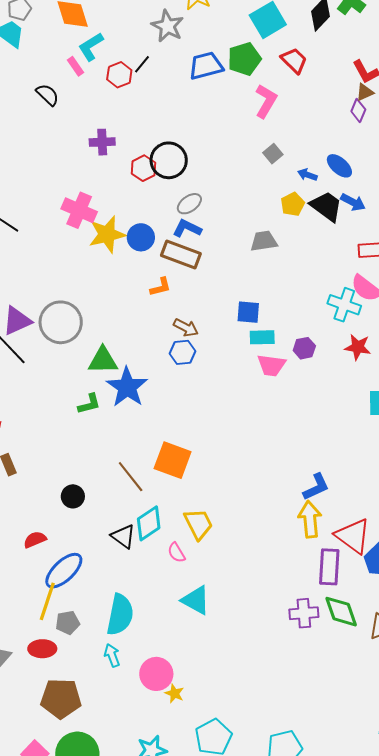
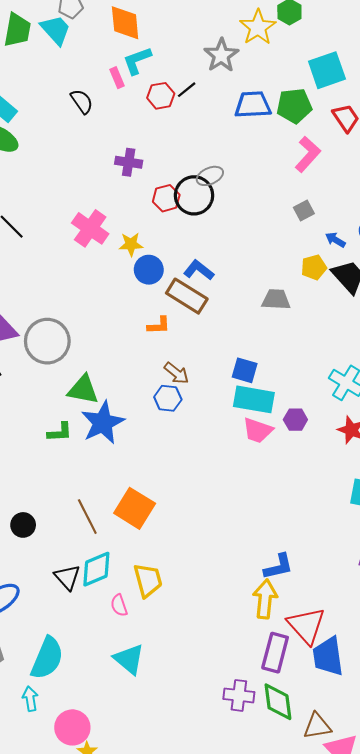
gray ellipse: (189, 204) -> (210, 176), moved
yellow star: (107, 234) -> (131, 244), moved, size x0.6
cyan rectangle: (262, 337) -> (254, 399), size x1.5

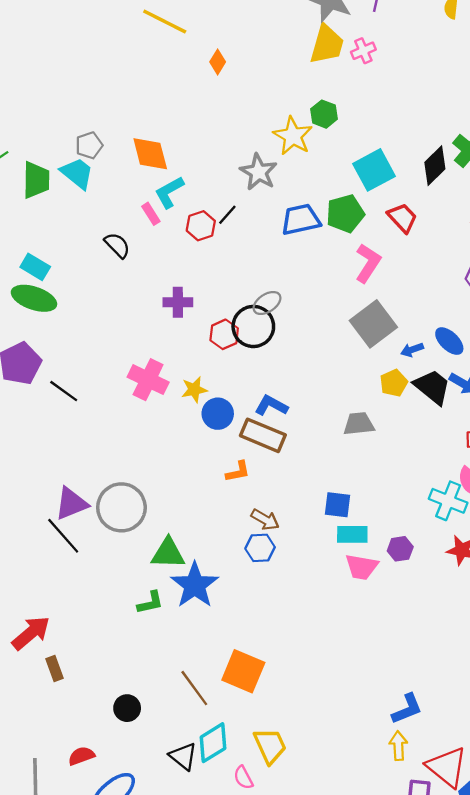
gray square: (304, 210) -> (373, 324), size x2.0
blue arrow: (335, 240) -> (412, 350), turned -42
cyan rectangle: (254, 399) -> (352, 534), size x0.7
yellow arrow: (265, 599) -> (398, 746), size x0.7

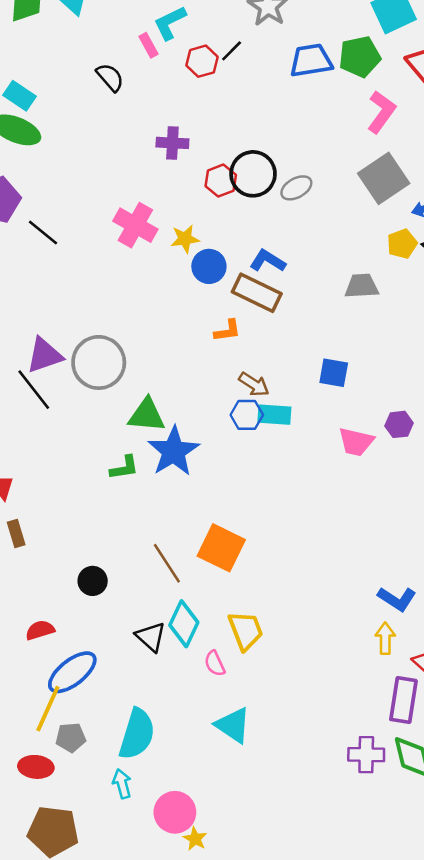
gray ellipse: (267, 303) -> (296, 188), moved
cyan rectangle: (352, 534) -> (274, 415), moved
blue L-shape: (407, 709) -> (397, 599), turned 52
cyan diamond: (213, 743) -> (184, 624), turned -36

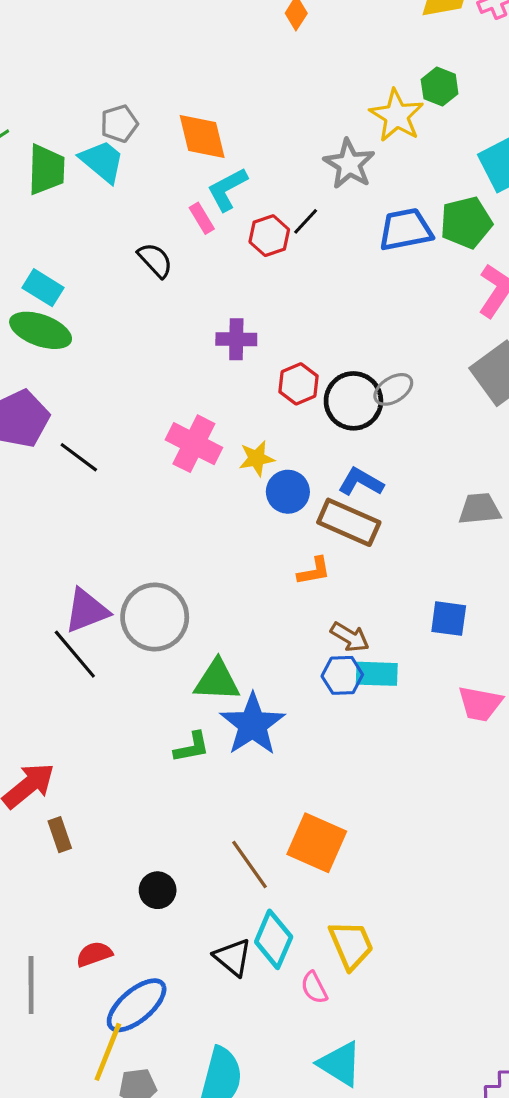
black circle: (253, 174) -> (353, 401), moved

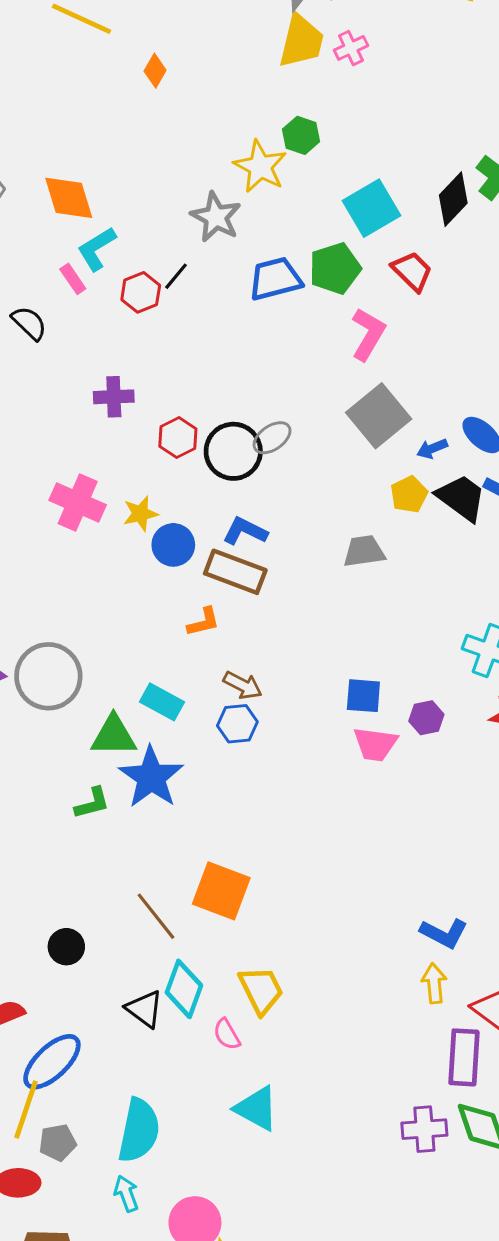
blue square: (449, 619) -> (363, 696), moved
cyan rectangle: (377, 674) -> (162, 702), moved, turned 30

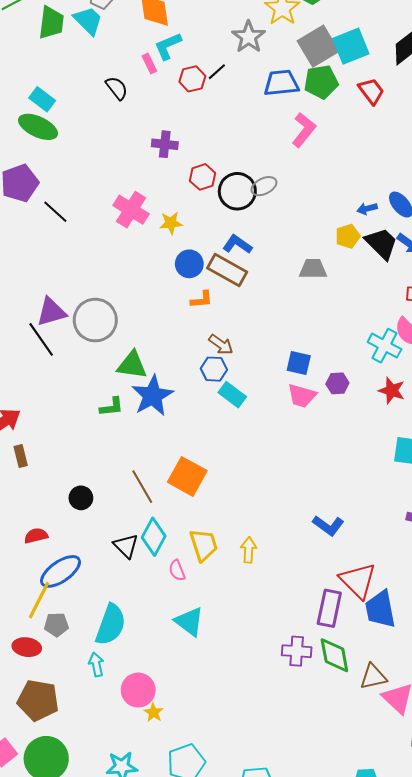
pink L-shape: (368, 334) -> (304, 130), moved
gray square: (379, 416) -> (318, 46), moved
blue circle: (173, 545) -> (189, 264), moved
cyan rectangle: (162, 702) -> (232, 395), moved
yellow arrow: (434, 983) -> (249, 550), moved

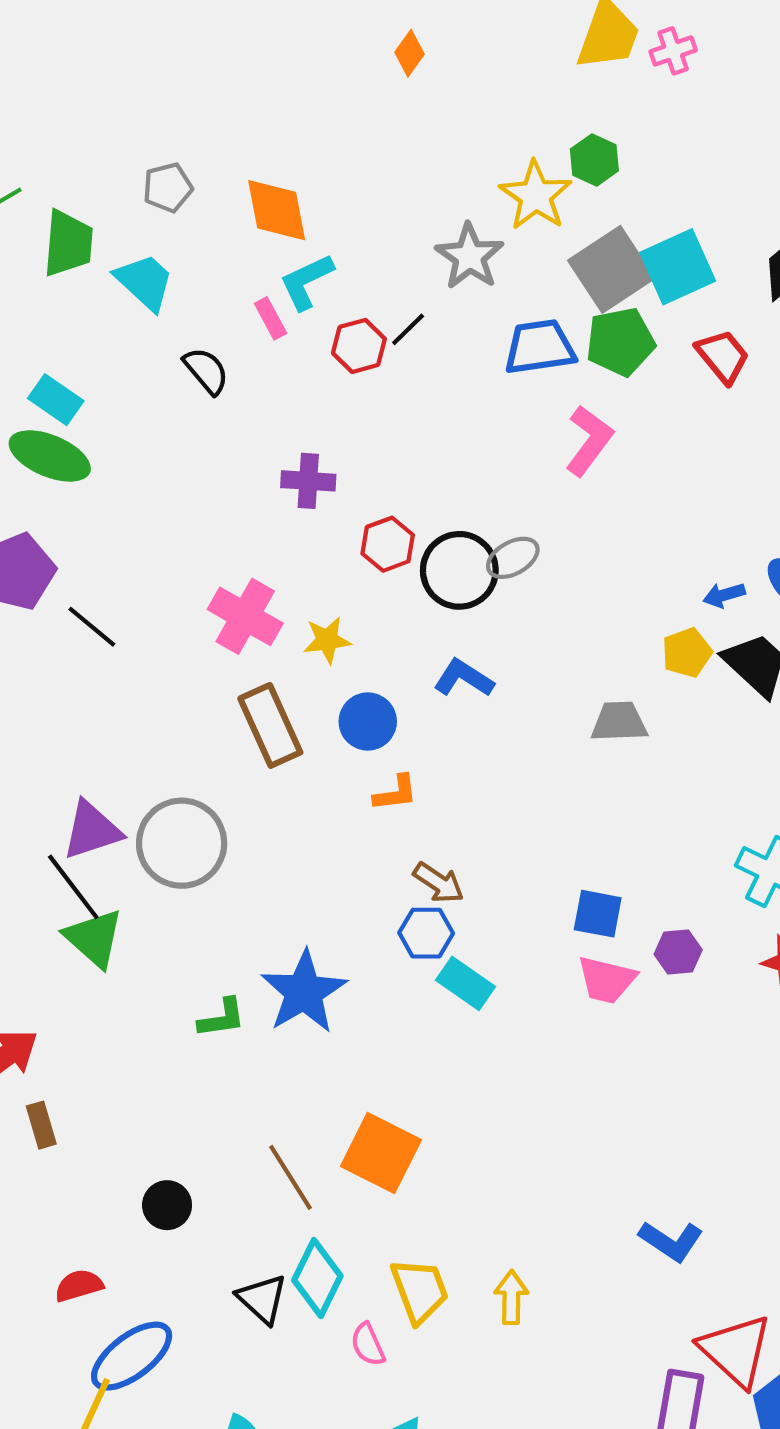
cyan trapezoid: (88, 21) -> (144, 282), moved
brown rectangle: (227, 270) -> (270, 725), moved, turned 39
green triangle: (132, 365) -> (94, 938), moved, turned 36

